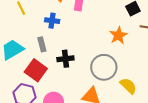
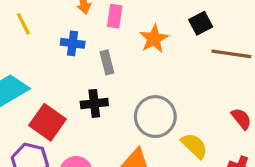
orange star: (118, 35) -> (154, 39), moved
gray rectangle: (42, 44) -> (107, 62), moved

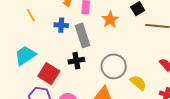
gray rectangle: (107, 62) -> (83, 35), size x1.6

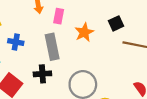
blue cross: (61, 25) -> (16, 42), moved

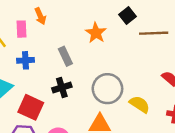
pink rectangle: (59, 16) -> (22, 29), moved
gray rectangle: (52, 47) -> (65, 56), size x0.7

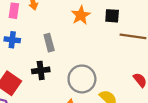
black square: (127, 15) -> (112, 16), turned 32
orange star: (96, 33) -> (81, 15), moved

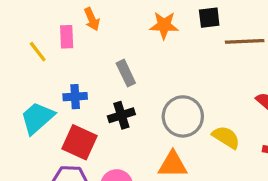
orange star: (81, 15) -> (164, 25), turned -30
blue cross: (12, 40) -> (75, 97), moved

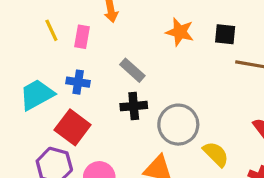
pink rectangle: (67, 37) -> (82, 37), moved
gray rectangle: (126, 73) -> (132, 70), turned -35
black cross: (121, 115) -> (134, 106), moved

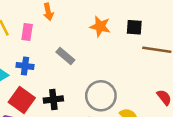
black cross: (134, 106) -> (53, 100), moved

